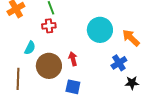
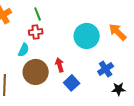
orange arrow: (131, 38) -> (118, 32), moved
cyan semicircle: (30, 48) -> (24, 50), moved
blue square: (73, 87) -> (72, 83), moved, turned 35

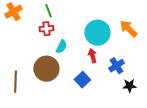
cyan semicircle: (24, 50) -> (61, 47), moved
red arrow: (60, 65) -> (92, 56), moved

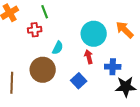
red cross: (46, 29) -> (35, 30), moved
blue cross: (116, 66) -> (113, 67), turned 35
black star: (129, 86) -> (126, 87), size x1.5

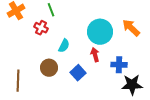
red cross: (35, 30) -> (41, 28), turned 32
brown circle: (43, 70) -> (49, 68), size x0.7
blue square: (79, 81) -> (78, 73), moved

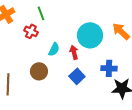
red arrow: (95, 55) -> (74, 52), moved
blue square: (78, 73) -> (77, 76), moved

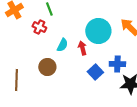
blue square: (77, 76) -> (95, 72), moved

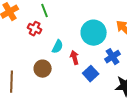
red arrow: (82, 48) -> (75, 58), moved
blue cross: (117, 64) -> (113, 57), moved, turned -35

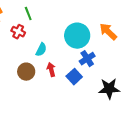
blue cross: (113, 57) -> (87, 59), moved
red arrow: (75, 58) -> (51, 70), moved

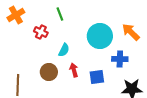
green line: (28, 14) -> (60, 14), moved
blue cross: (87, 59) -> (120, 59), moved, turned 35
blue square: (74, 77) -> (97, 77), turned 35

